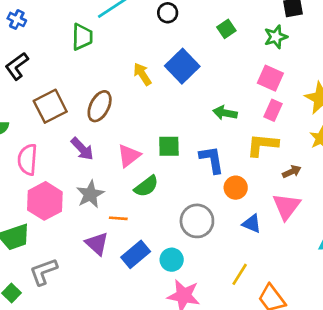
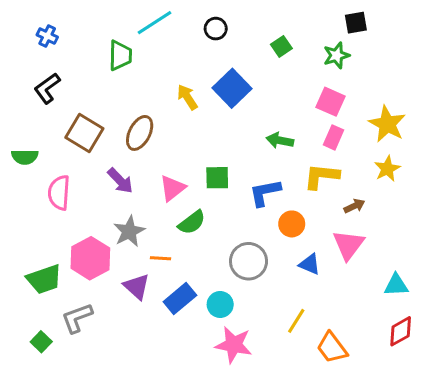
brown square: (50, 106) -> (84, 133), turned -32
blue L-shape: (212, 160) -> (265, 193), turned -92
pink hexagon: (45, 201) -> (90, 258), moved

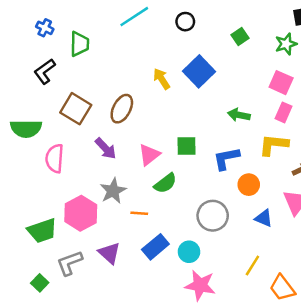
green trapezoid: (120, 55) -> (80, 44), moved
green semicircle: (25, 157) -> (26, 129), size x1.4
purple triangle: (137, 287) -> (109, 253), moved

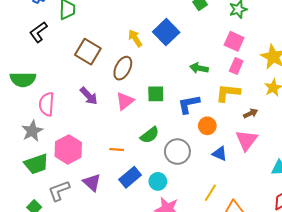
brown square: (76, 109) -> (88, 52), moved
brown ellipse: (122, 109) -> (123, 68), moved
green semicircle: (165, 183) -> (150, 135), moved
gray star: (113, 191) -> (32, 131), moved

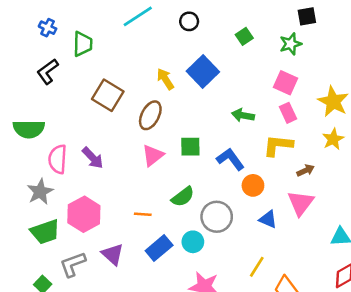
pink rectangle: (236, 66) -> (288, 113), turned -49
purple arrow: (89, 96) -> (93, 158), moved
blue L-shape: (189, 104) -> (230, 159), turned 65
cyan circle: (158, 181) -> (193, 242), moved

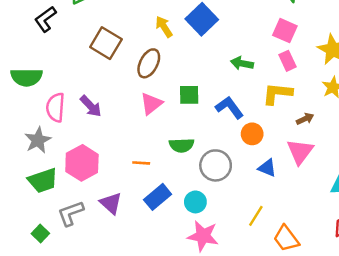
green semicircle: (183, 197) -> (182, 145), turned 35
cyan circle: (193, 242) -> (195, 202), moved

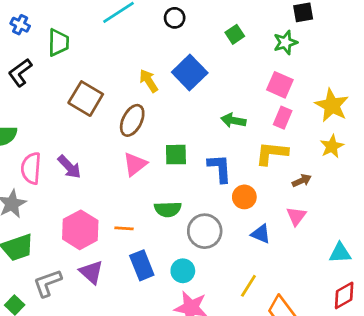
pink rectangle: (287, 61) -> (283, 118), turned 48
blue L-shape: (229, 107) -> (220, 168), turned 32
pink triangle: (300, 152) -> (296, 216), size x0.7
pink hexagon: (82, 163) -> (80, 230), moved
blue rectangle: (158, 197) -> (142, 265), turned -72

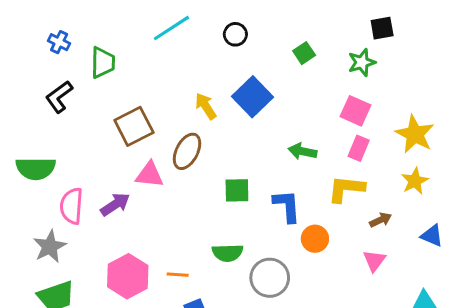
brown square: (86, 99) -> (134, 126), turned 32
pink triangle: (135, 164) -> (150, 175), moved, turned 44
purple arrow: (69, 167) -> (115, 204), turned -80
blue triangle: (261, 234) -> (432, 236), moved

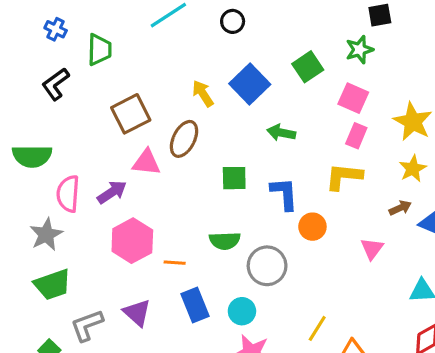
green square: (304, 53) -> (308, 67), moved, size x1.4
green arrow: (302, 151) -> (281, 133), moved
brown arrow: (380, 220) -> (400, 208), moved
pink hexagon: (128, 276) -> (132, 241), moved

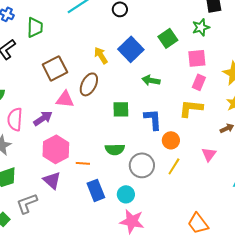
pink square: (353, 98) -> (197, 58), turned -30
purple triangle: (137, 313) -> (52, 180), moved
yellow line: (317, 328) -> (174, 166), moved

